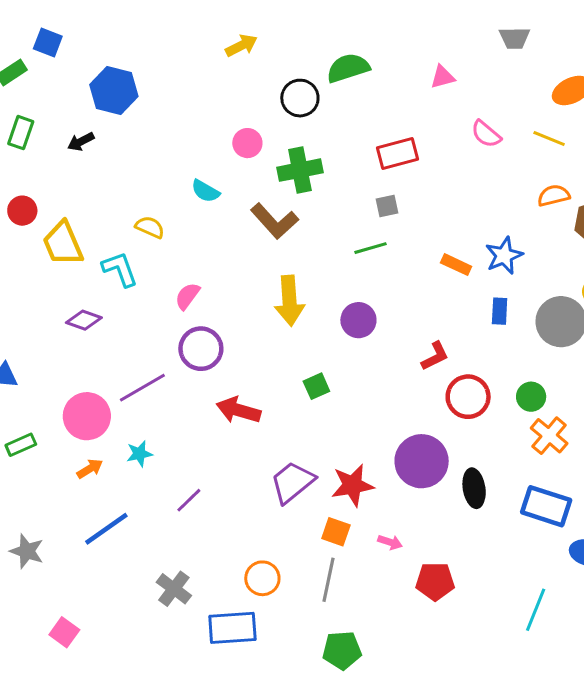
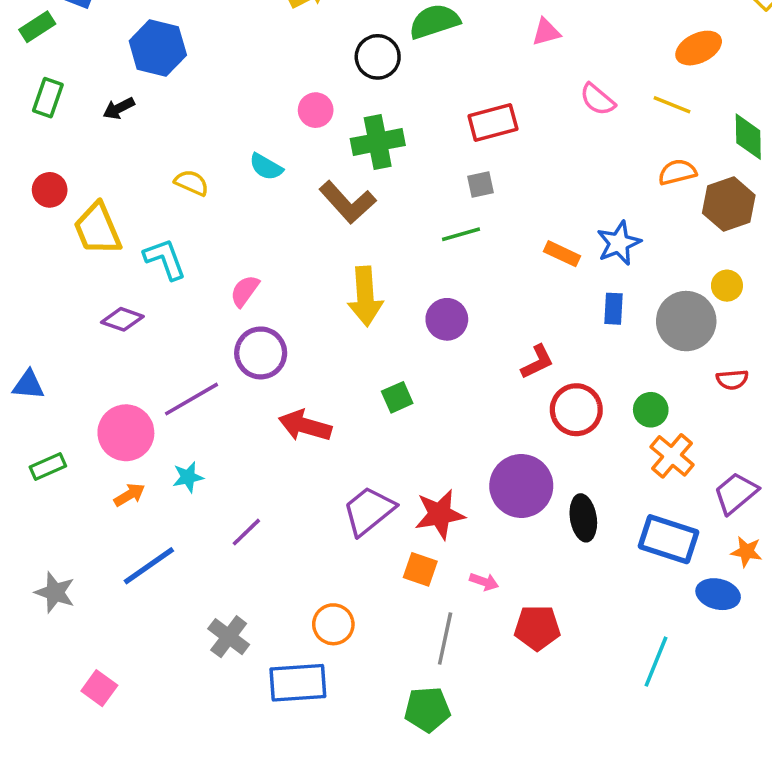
yellow semicircle: (150, 227) -> (191, 183), moved
gray line: (328, 580) -> (445, 638), moved

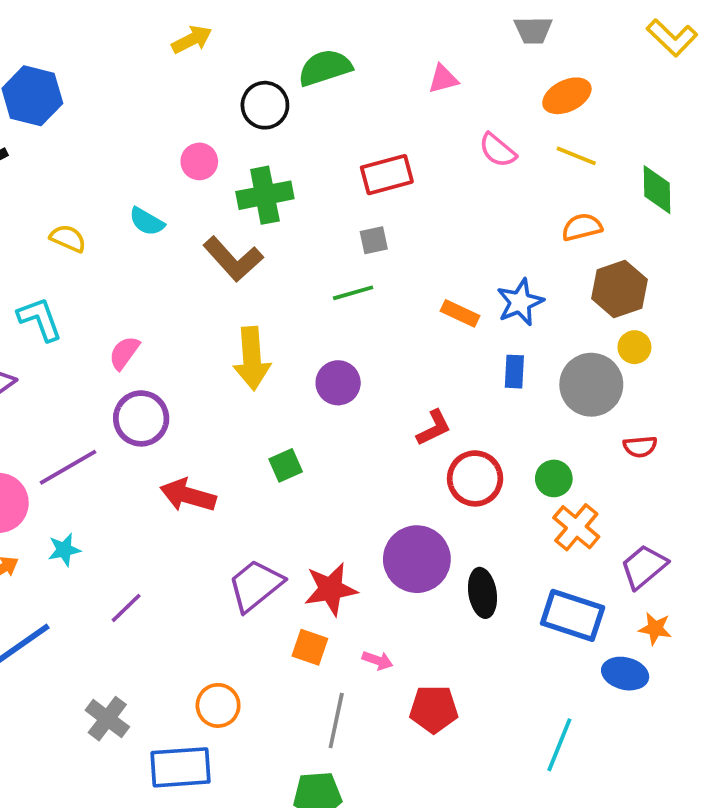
orange ellipse: (699, 48) -> (567, 96), moved
brown hexagon: (729, 204) -> (619, 289), moved

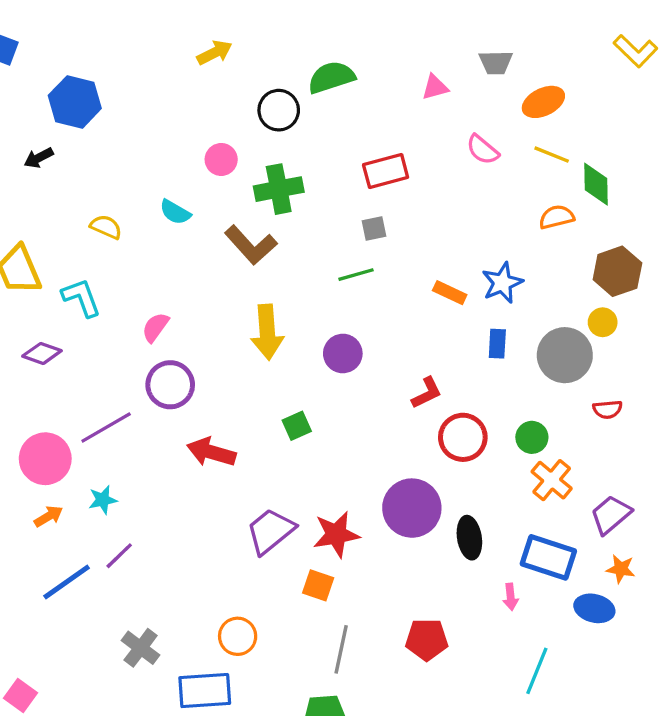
gray trapezoid: (533, 30) -> (496, 62), moved
green diamond: (657, 190) -> (596, 184), moved
brown hexagon: (619, 289) -> (617, 271), moved
purple line: (126, 608) -> (119, 556), moved
pink arrow: (377, 660) -> (511, 597), moved, turned 65

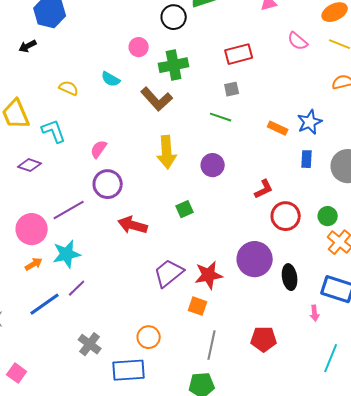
green line: (356, 275) -> (221, 117), turned 35
cyan star: (103, 500) -> (67, 254), size x1.6

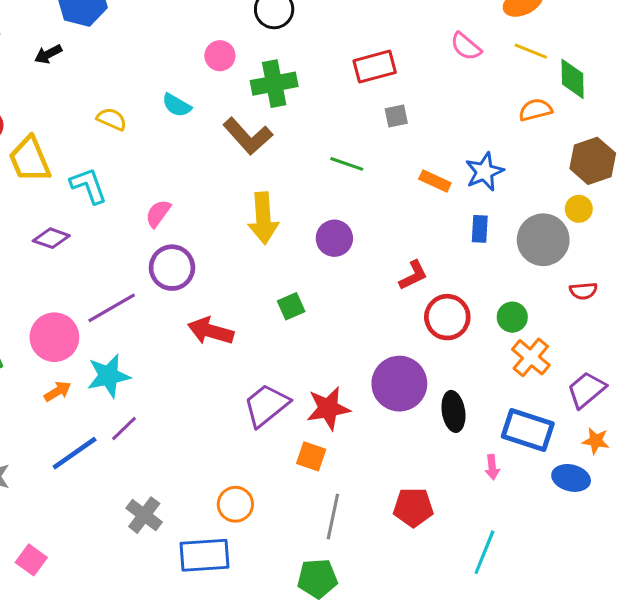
gray square: (232, 89) -> (396, 116), moved
cyan line: (331, 358) -> (484, 552), moved

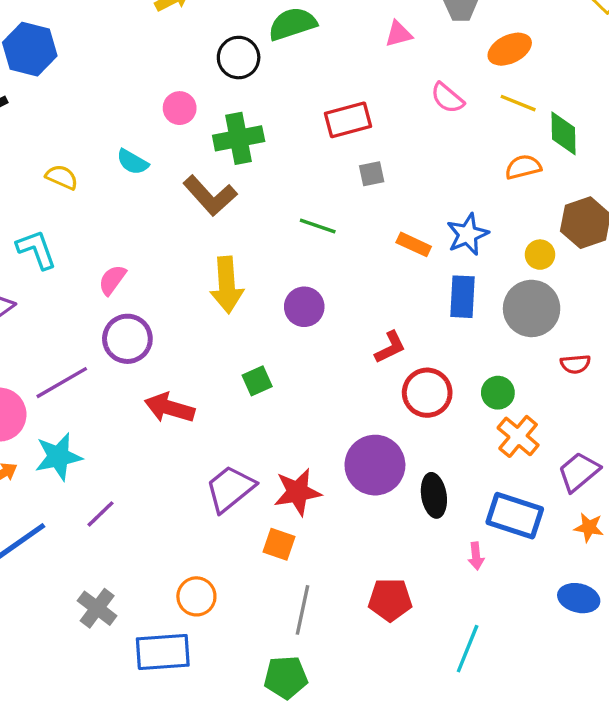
yellow circle: (579, 209) -> (540, 255), moved
blue rectangle: (480, 229) -> (463, 297), size x1.4
purple line: (124, 428) -> (100, 514), moved
blue ellipse: (571, 478) -> (579, 598), moved

